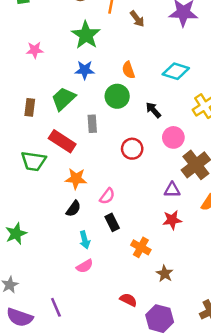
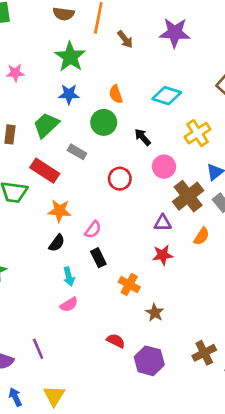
gray rectangle: (92, 124) -> (77, 152), turned -56

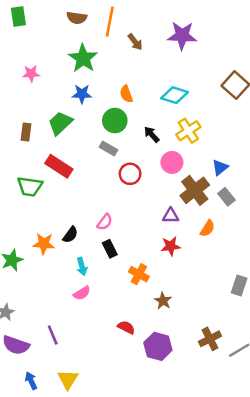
yellow cross: (197, 133) -> (188, 131), moved
gray rectangle: (77, 152) -> (108, 148), moved
orange star: (59, 211) -> (44, 244), moved

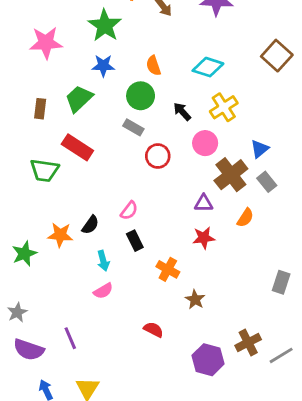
pink star: (31, 74) -> (46, 43), size x1.6
purple hexagon: (158, 346) -> (208, 360), moved

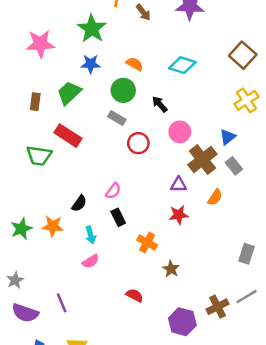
orange semicircle: (153, 66) -> (135, 64), turned 138
yellow cross: (224, 107) -> (246, 100), moved
orange star: (60, 235) -> (53, 226), moved
gray line: (281, 355) -> (246, 297), moved

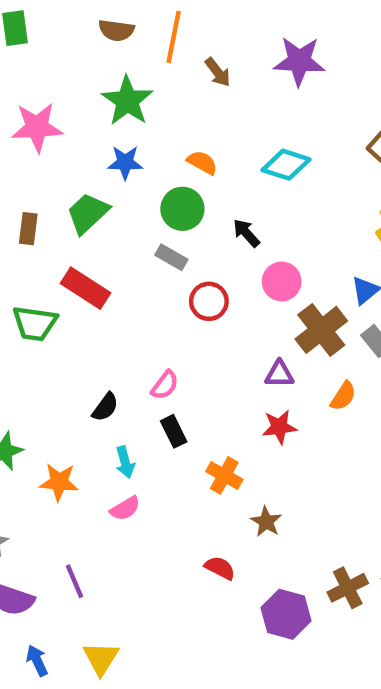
orange star: (53, 226) -> (59, 482), moved
red semicircle: (135, 295) -> (220, 568), moved

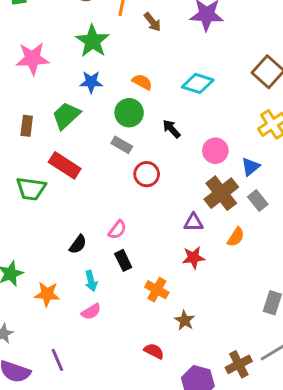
pink circle: (282, 282) -> (215, 151), moved

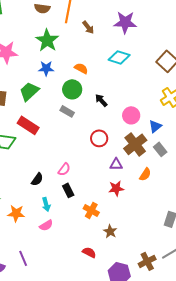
cyan diamond: (198, 83) -> (119, 57), moved
red circle: (147, 174) -> (99, 138), moved

